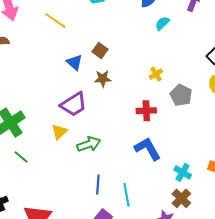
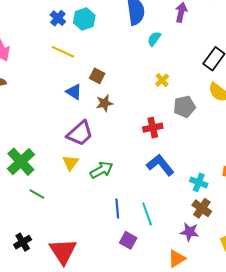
yellow line: (55, 20) -> (63, 52), moved
yellow cross: (156, 74) -> (162, 80), moved
gray pentagon: (181, 95) -> (184, 107), turned -30

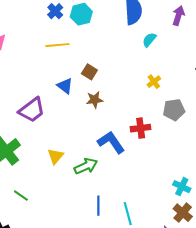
yellow line: (63, 52) -> (57, 45), turned -35
purple trapezoid: (80, 133) -> (32, 110), moved
blue L-shape: (160, 165) -> (111, 142), moved
green line: (37, 194) -> (21, 196), moved

